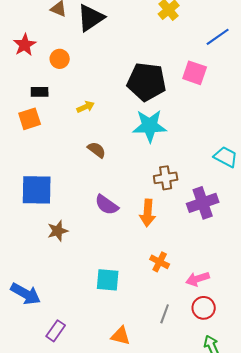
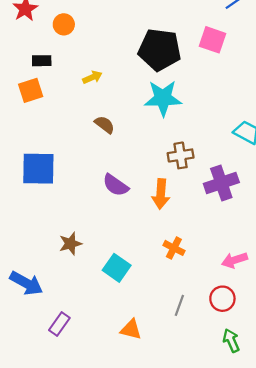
brown star: (58, 231) -> (70, 244), moved
pink arrow: (198, 279) -> (235, 260), moved
cyan square: (108, 280) -> (117, 268), turned 30

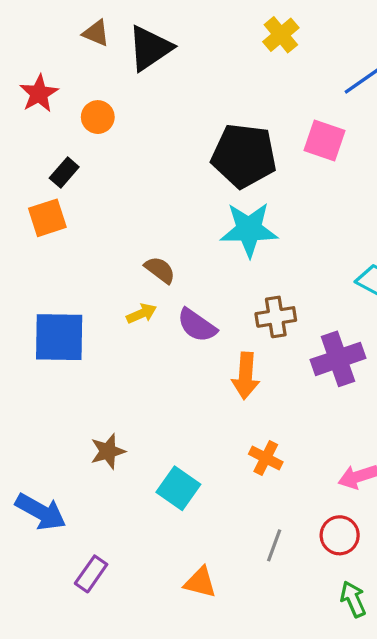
black rectangle: (42, 61) -> (64, 172), turned -48
yellow arrow: (92, 77) -> (141, 314), moved
purple semicircle: (116, 185) -> (197, 325), moved

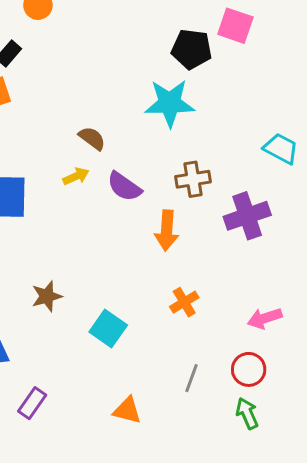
black pentagon: (244, 156) -> (192, 49), moved, size x0.7
orange cross: (266, 458) -> (184, 302), turned 32
green arrow: (353, 599) -> (247, 413), moved

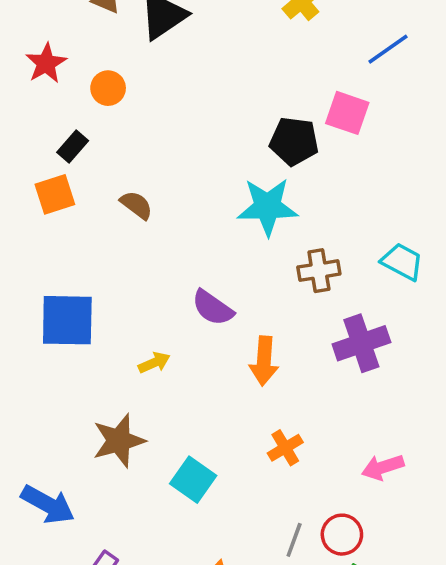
brown semicircle: (92, 138) -> (136, 205), moved
yellow arrow: (76, 176) -> (154, 363), moved
brown cross: (193, 179) -> (319, 271), moved
brown star: (47, 296) -> (119, 441), size x1.4
red circle: (249, 369) -> (342, 535), moved

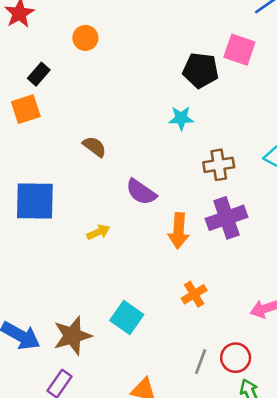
orange circle: (108, 88) -> (85, 38), moved
brown semicircle: (136, 205) -> (94, 147), moved
cyan star: (268, 207) -> (181, 118), size x0.6
purple cross: (361, 343) -> (227, 218), moved
brown star: (119, 441) -> (72, 336), moved

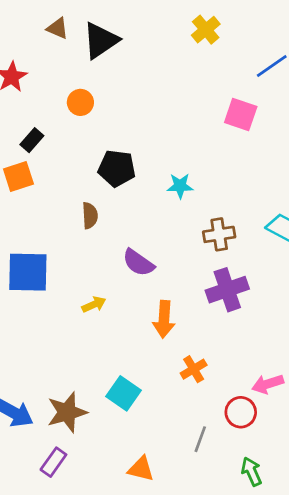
black pentagon: (201, 70) -> (117, 168), moved
brown semicircle: (94, 147) -> (90, 216), turned 50
orange arrow: (179, 231) -> (164, 319), moved
red circle: (236, 358) -> (241, 412), moved

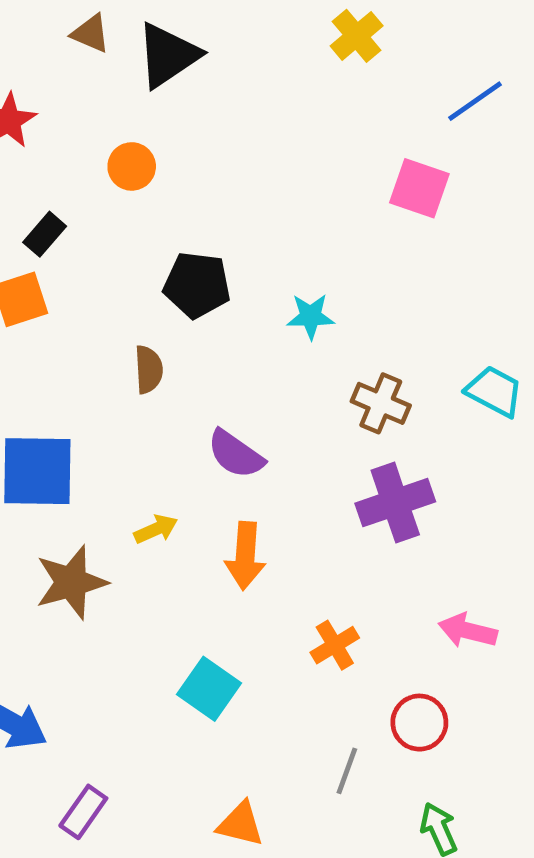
brown cross: (219, 234) -> (381, 403), turned 32
orange arrow: (164, 319) -> (245, 556), moved
pink arrow: (268, 384) -> (468, 631), moved, turned 32
brown star: (67, 412) -> (71, 582), moved

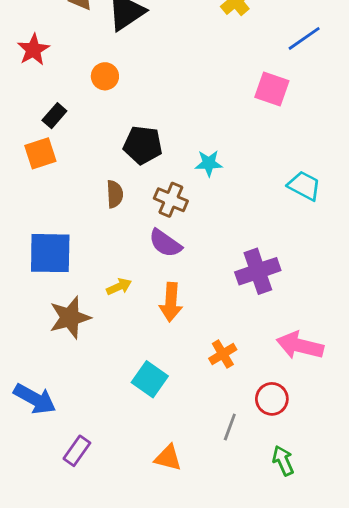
cyan trapezoid: (494, 391) -> (304, 186), moved
brown cross: (381, 403) -> (171, 200), moved
pink arrow: (468, 631) -> (300, 346), size x1.4

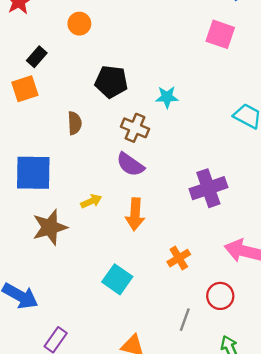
brown semicircle: (115, 194) -> (75, 123), moved

